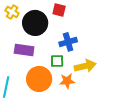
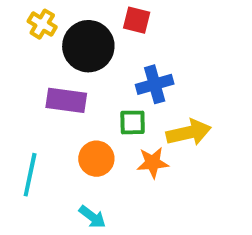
orange circle: (39, 79) -> (96, 159), size x0.7

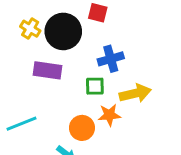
yellow cross: (42, 24) -> (30, 29), moved
orange circle: (96, 159) -> (82, 128), moved
cyan line: (30, 175) -> (22, 124), turned 56

